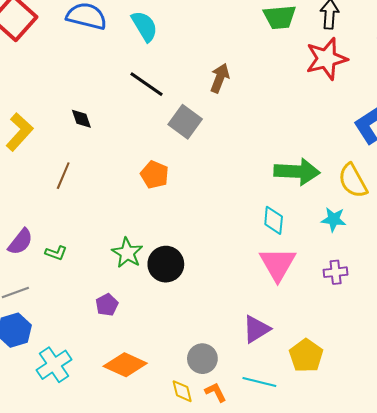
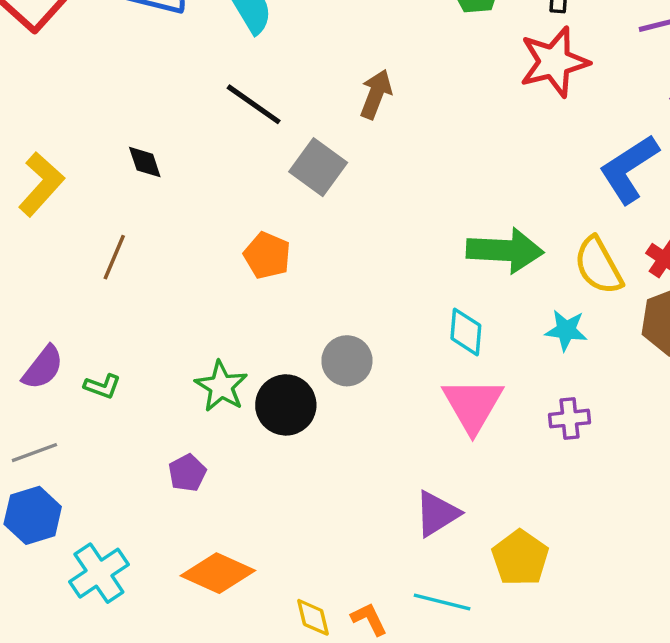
gray circle: (202, 359) -> (347, 361), moved

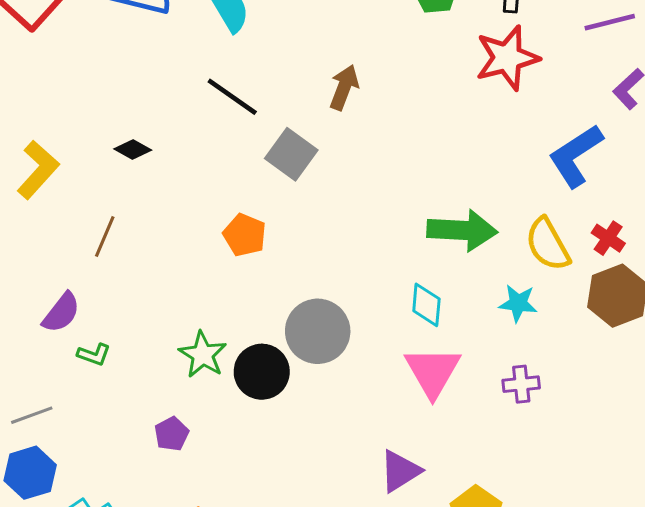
black diamond: (145, 162) -> (133, 150), turned -42
gray circle: (347, 361) -> (318, 331), size x1.4
purple semicircle: (43, 368) -> (61, 313), moved

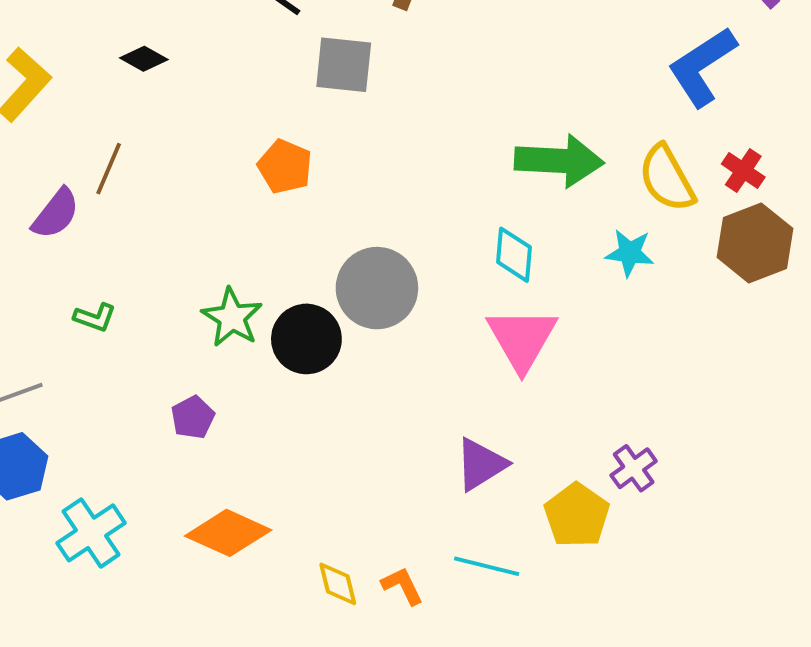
gray square: (291, 154) -> (344, 65), turned -30
purple semicircle: (61, 313) -> (56, 214), moved
purple cross: (521, 384) -> (634, 468), moved, turned -30

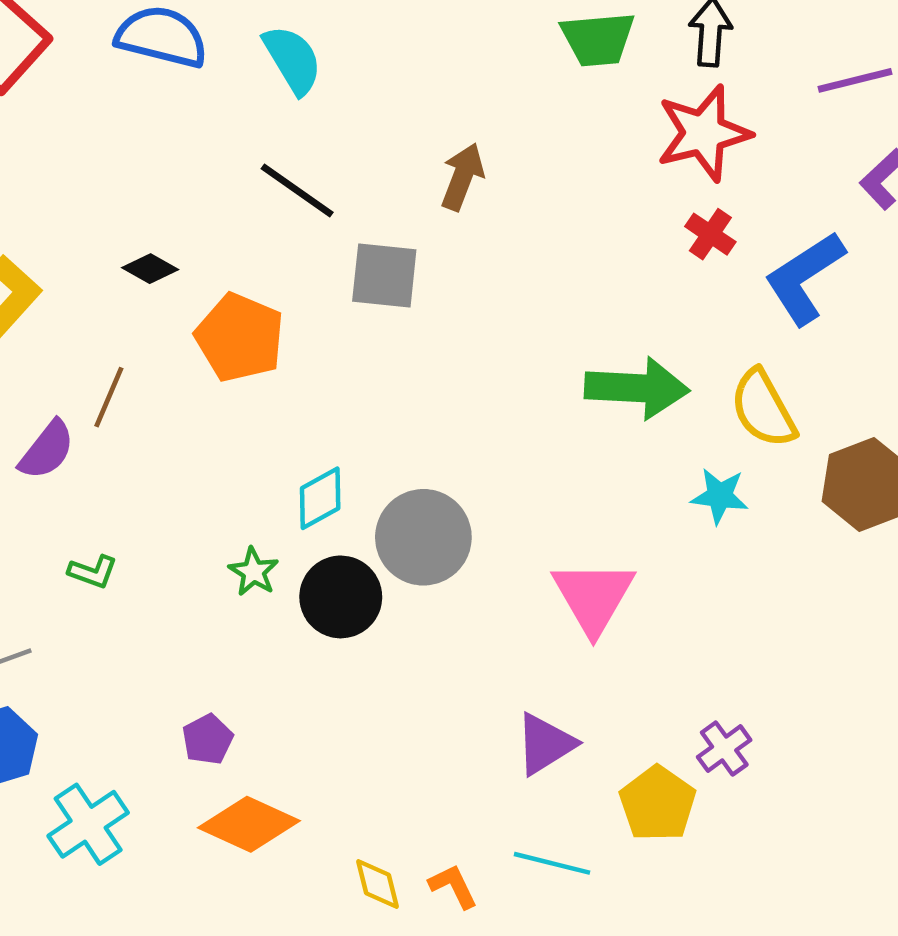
orange pentagon: (285, 167) -> (240, 337), moved, size x1.4
red cross: (743, 171) -> (710, 234), moved
cyan diamond: (514, 255) -> (320, 498), moved, turned 56
green star: (232, 317) -> (253, 572), size x0.7
purple pentagon: (193, 417) -> (208, 739), moved

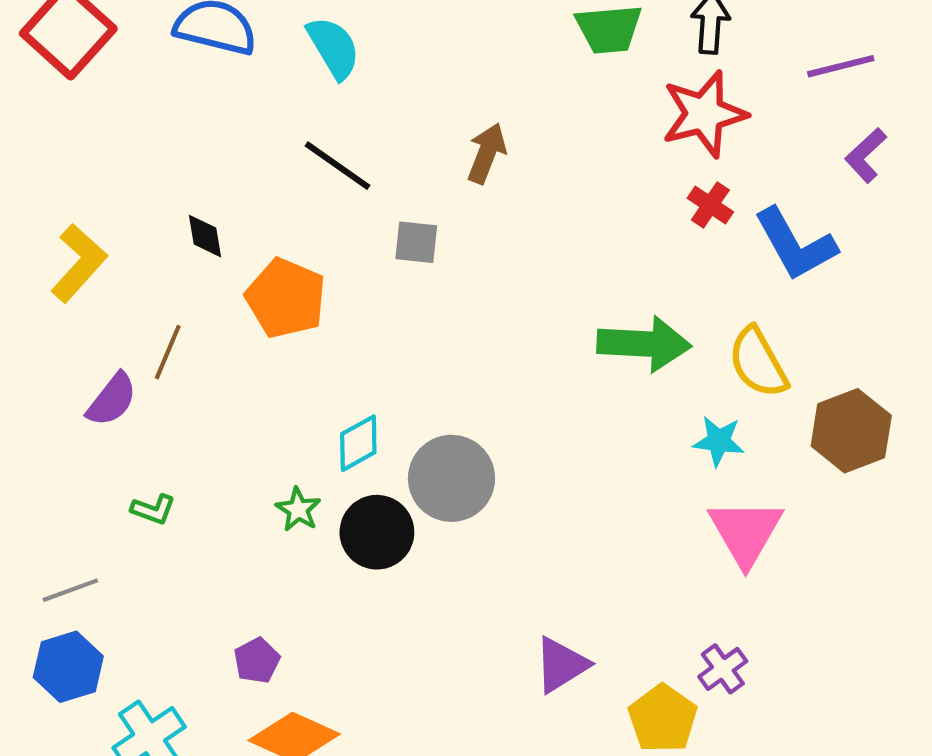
black diamond: (150, 269) -> (205, 236), turned 51
gray square: (384, 275) -> (416, 242), size x0.7
blue L-shape: (805, 278) -> (795, 244), turned -86
pink triangle: (593, 597) -> (746, 532), moved

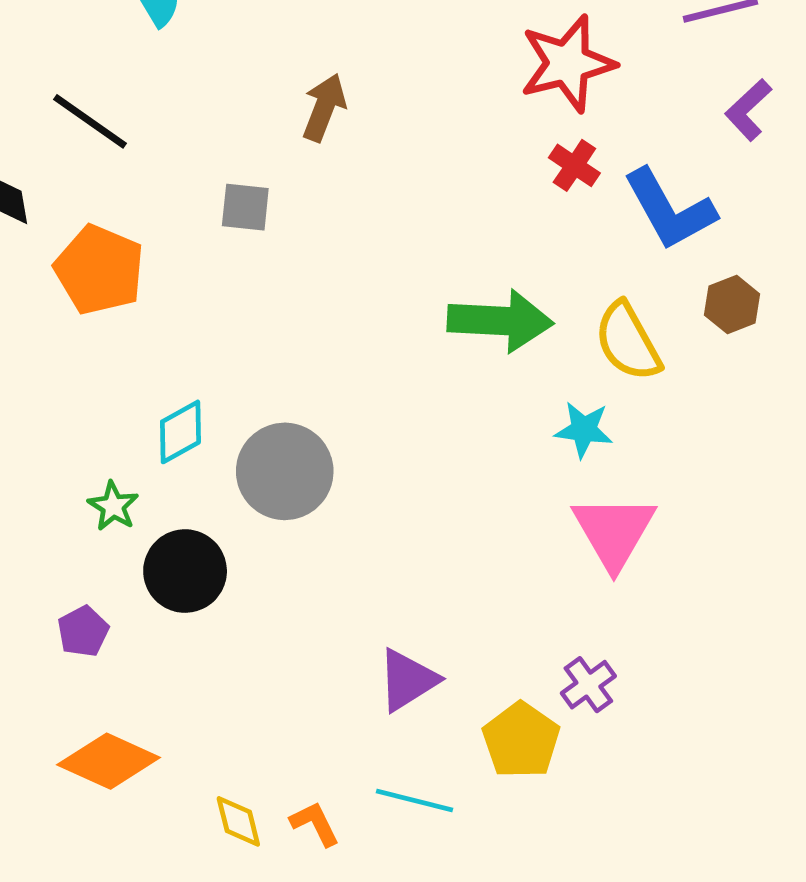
black line: (338, 166) -> (90, 121), moved
brown hexagon: (851, 431) -> (732, 305), moved, size x0.6
black circle: (377, 532) -> (185, 571), moved
purple pentagon: (257, 661) -> (83, 631), moved

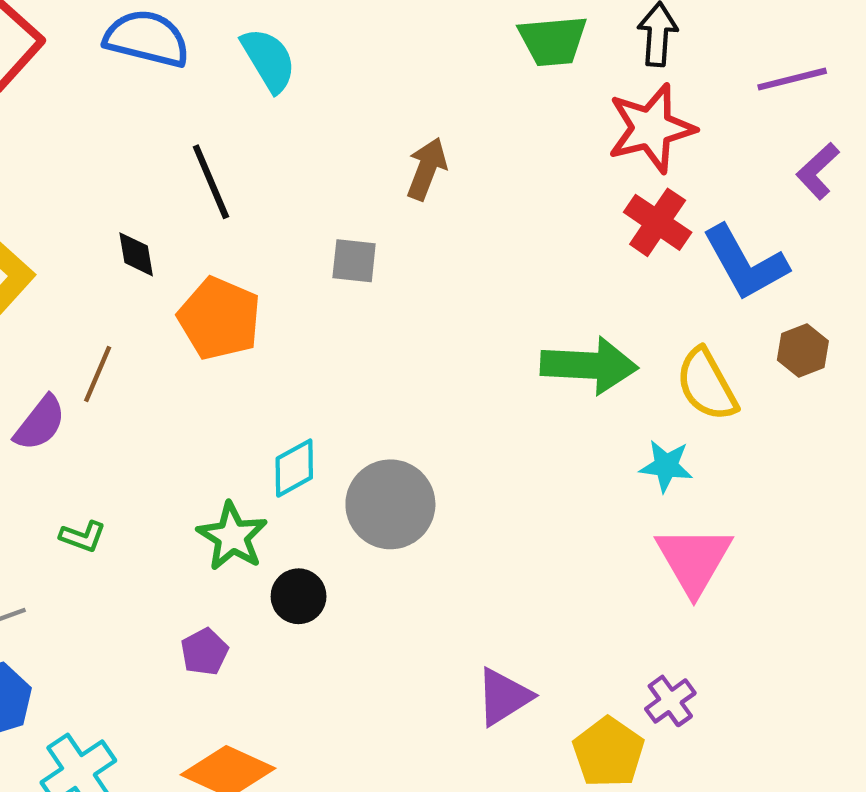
black line: (90, 121) -> (211, 182), turned 32
red cross: (574, 165) -> (658, 222), size x1.4
green star: (113, 506) -> (232, 536), size x1.5
black circle: (185, 571) -> (299, 596), size x0.7

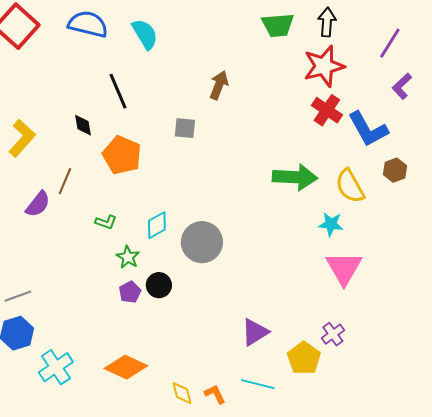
purple line: (792, 79) -> (390, 43), turned -44
green L-shape: (83, 536) -> (106, 222), moved
green star: (232, 536) -> (128, 257), size x0.7
purple pentagon: (204, 652) -> (130, 292), moved

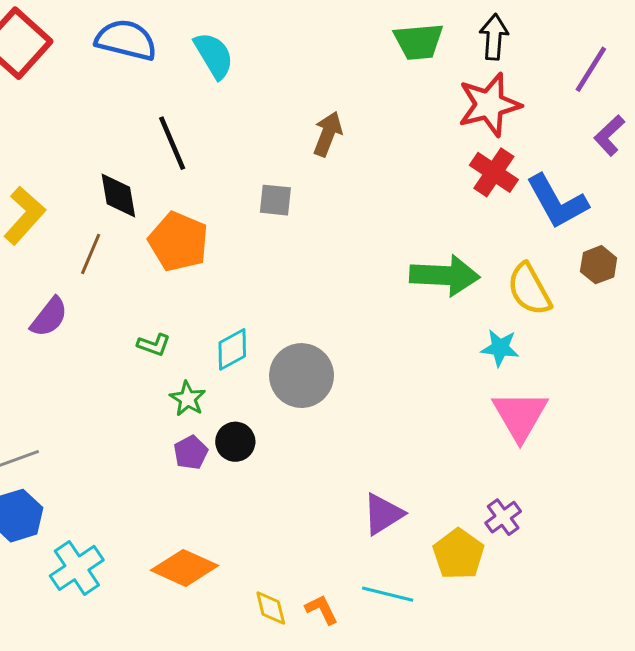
black diamond: (83, 125) -> (118, 195), size x1.4
brown line: (65, 181) -> (91, 254), moved

